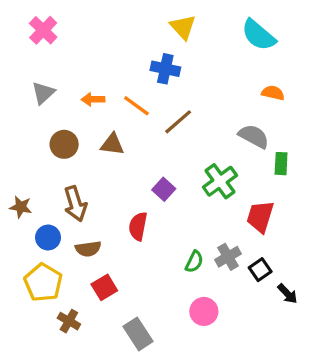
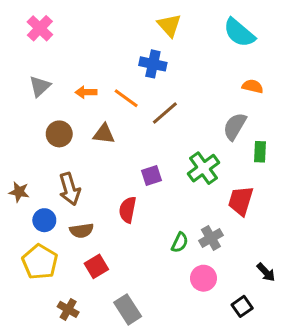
gray semicircle: (254, 136) -> (235, 126), turned -88
purple square: (164, 189) -> (151, 176), turned 30
black square: (260, 270) -> (242, 306), moved
pink circle: (204, 311) -> (204, 278), moved
brown cross: (69, 321) -> (68, 309), moved

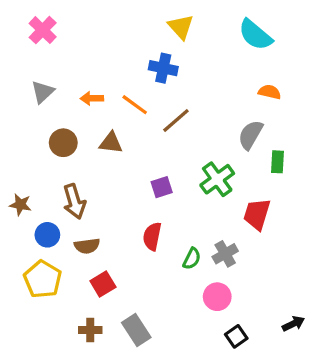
red semicircle: (128, 210) -> (152, 236), moved
black arrow: (266, 272) -> (293, 324), moved, turned -72
black square: (242, 306) -> (236, 336), moved
brown cross: (68, 309) -> (90, 330), moved, turned -30

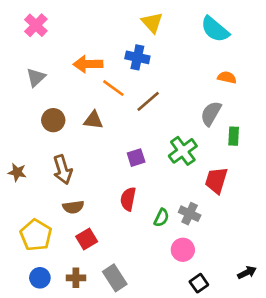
orange arrow: (92, 98) -> (88, 64), moved, size x1.5
blue circle: (47, 235) -> (40, 278), moved
gray cross: (225, 254) -> (190, 214), turned -35

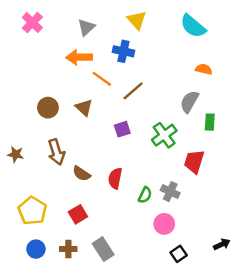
gray triangle: (36, 77) -> (86, 27), moved
brown triangle: (93, 120) -> (84, 108), turned 36
purple square: (136, 158) -> (122, 129), moved
brown semicircle: (73, 207) -> (82, 174), moved, turned 42

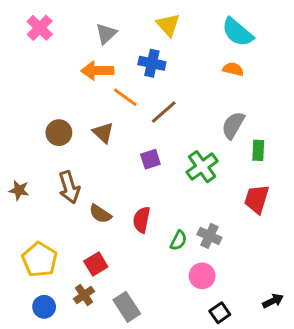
orange semicircle: (204, 69) -> (233, 69), moved
red trapezoid: (194, 162) -> (257, 199), moved
brown cross: (68, 249) -> (84, 295), moved, turned -35

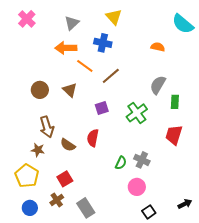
cyan semicircle: (238, 32) -> (183, 24), moved
brown star: (19, 190) -> (38, 150), moved
red semicircle: (142, 220) -> (93, 138), moved

